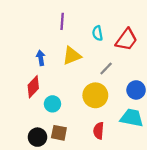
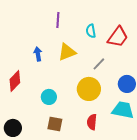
red diamond: (33, 87) -> (15, 81), moved
black circle: (37, 137) -> (13, 128), moved

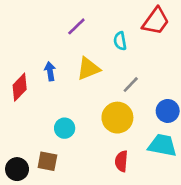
purple line: (58, 20) -> (76, 26), turned 42
red trapezoid: (118, 37) -> (156, 21), moved
red diamond: (15, 81) -> (20, 87), moved
brown square: (55, 124) -> (47, 161), moved

